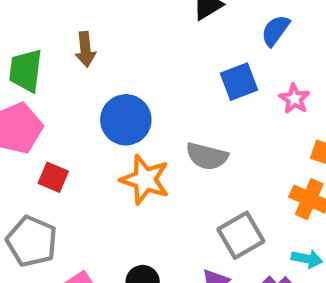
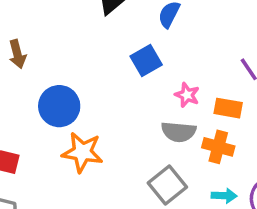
pink star: (294, 99) -> (187, 95), moved
gray semicircle: (207, 156) -> (179, 132), moved

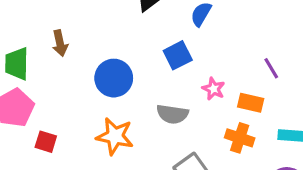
blue circle: (59, 106) -> (114, 78), moved
gray semicircle: (179, 132) -> (172, 114), moved

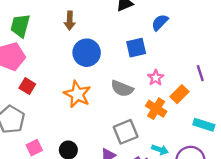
brown arrow: (60, 43) -> (70, 21), moved
orange rectangle: (251, 103) -> (180, 94), turned -72
orange cross: (240, 138) -> (156, 109), moved

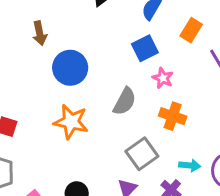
blue square: (136, 48) -> (145, 48), moved
gray semicircle: (122, 89) -> (125, 101), turned -70
orange rectangle: (180, 94) -> (191, 30), moved

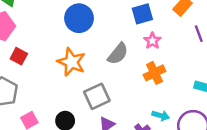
orange cross: (173, 116) -> (155, 73), turned 35
gray square: (142, 154) -> (97, 96), moved

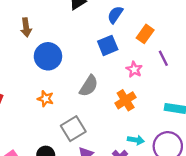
pink star: (152, 41) -> (134, 69), moved
orange star: (71, 62) -> (45, 99), size x0.6

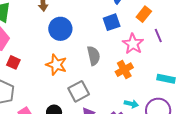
pink star: (134, 69) -> (133, 44), size x1.5
gray semicircle: (89, 86) -> (94, 56), turned -48
orange star: (45, 99) -> (56, 65), size x1.5

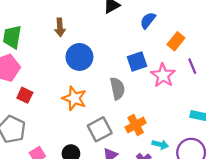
blue square: (112, 22) -> (137, 62), moved
orange cross: (124, 70) -> (136, 125), moved

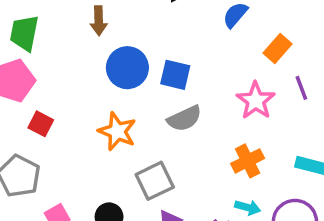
blue square: (137, 62) -> (175, 75), moved, turned 30
gray semicircle: (117, 89) -> (184, 119), turned 75
orange cross: (136, 125) -> (248, 161), moved

